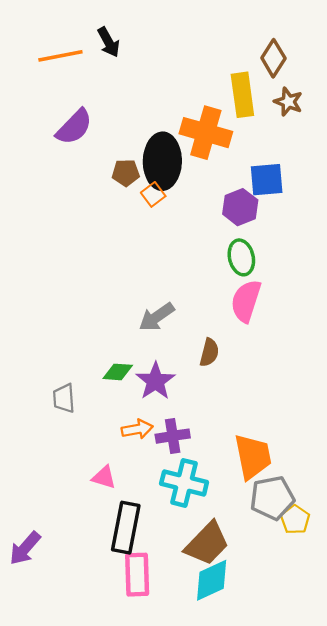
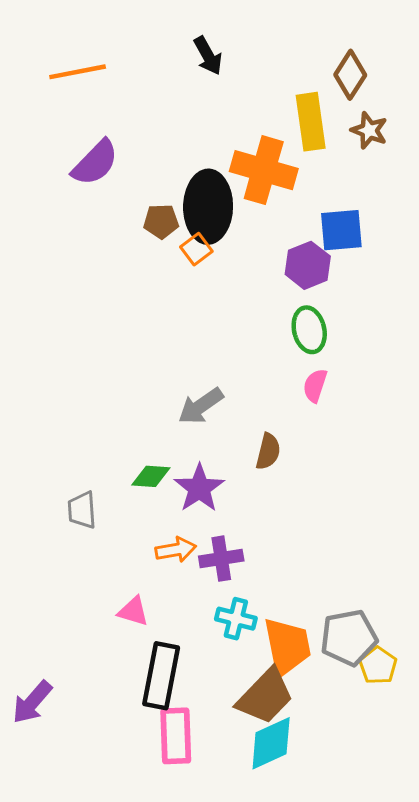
black arrow: (109, 42) -> (208, 56), moved
pink semicircle: (246, 301) -> (315, 386), size x0.6
orange trapezoid: (253, 457) -> (287, 646), moved
cyan cross: (184, 483) -> (236, 619), size x0.7

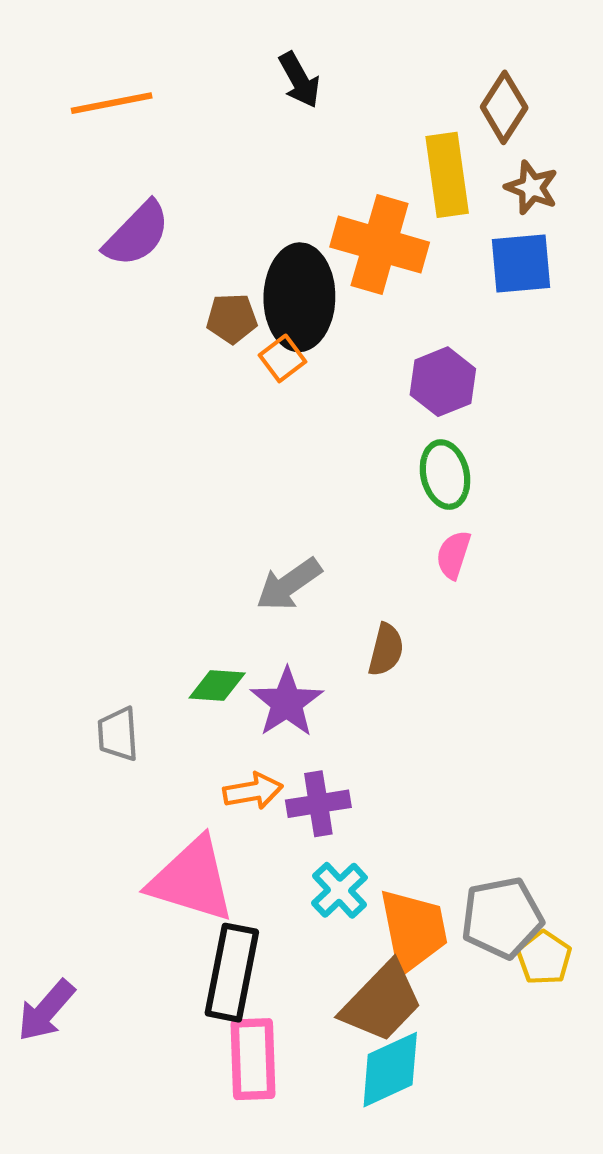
blue square: (341, 230) -> (521, 264), moved
pink triangle: (133, 611) -> (192, 880), size x2.0
cyan cross: (236, 619) -> (339, 890), turned 33

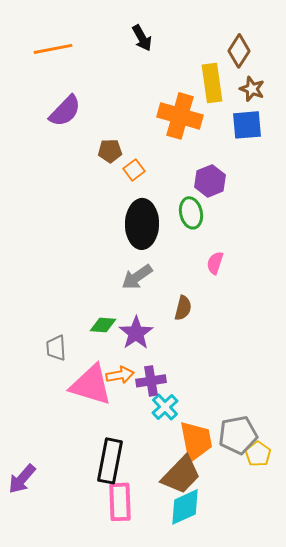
black ellipse: (299, 297) -> (142, 224), moved
green ellipse: (445, 475) -> (191, 213), moved
pink triangle: (192, 880) -> (91, 385), moved
cyan cross: (339, 890) -> (165, 407), moved

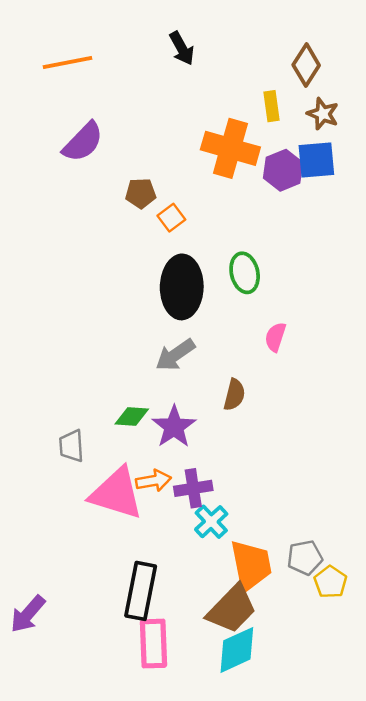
yellow rectangle: (212, 83) -> (272, 106), size x0.6
purple hexagon: (210, 181) -> (283, 170), moved
gray pentagon: (238, 435) -> (305, 558), size x0.7

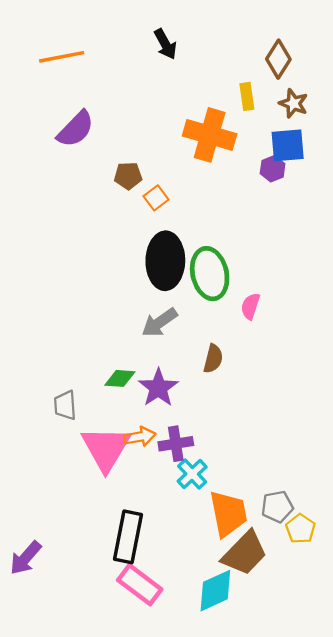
purple hexagon: (283, 170) -> (273, 169), moved, size x0.7
green ellipse: (245, 273) -> (210, 274), moved, size x1.4
pink triangle: (116, 493) -> (106, 448), turned 44
brown trapezoid: (232, 609) -> (245, 553), moved
pink rectangle: (153, 644) -> (140, 585), turned -51

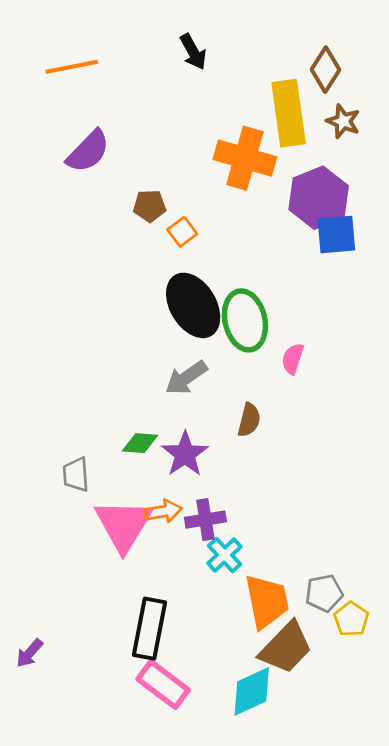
yellow rectangle: (247, 96) -> (289, 113), size x2.0
blue square: (288, 145) -> (336, 235), moved
purple hexagon: (273, 169) -> (319, 198), size x2.0
black ellipse: (165, 261) -> (193, 305), turned -32
purple arrow: (26, 558) -> (29, 653), size x0.7

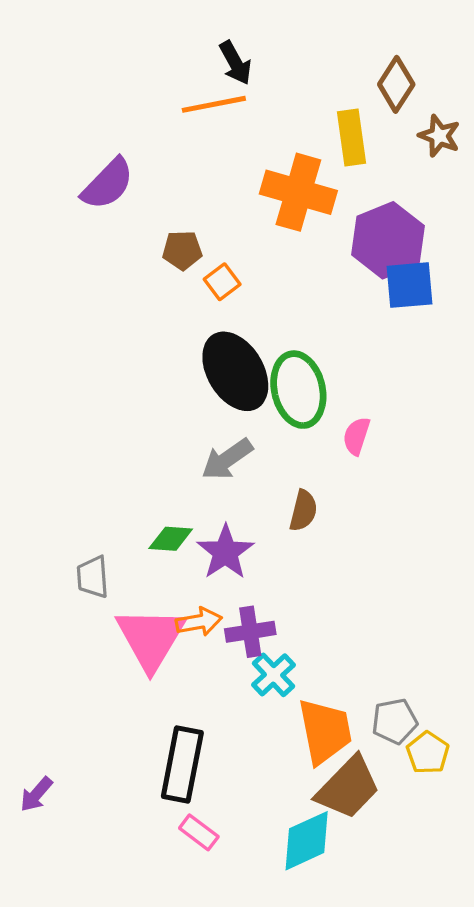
orange line: (72, 67) -> (214, 104), moved
yellow rectangle: (289, 113) -> (351, 137), size x0.7
brown star: (343, 121) -> (439, 136), moved
pink rectangle: (163, 685) -> (199, 832), size x0.6

